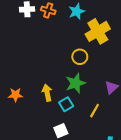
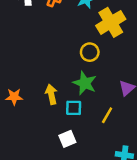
green star: (76, 83) -> (85, 83), turned -30
cyan square: (66, 104) -> (74, 108), turned 32

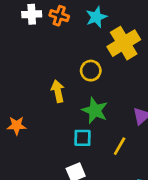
yellow circle: (90, 52) -> (91, 71), moved
yellow arrow: (51, 94) -> (58, 91), moved

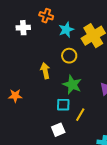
white cross: (32, 14) -> (23, 28), moved
cyan star: (96, 17) -> (66, 30), moved
yellow line: (120, 146) -> (80, 115), moved

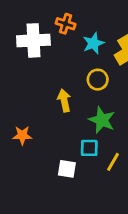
white cross: (23, 28) -> (33, 40), size x1.6
white square: (58, 130) -> (67, 169), moved, turned 32

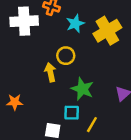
yellow circle: (98, 80) -> (66, 56), moved

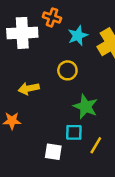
yellow arrow: (50, 72) -> (29, 88), moved, turned -90

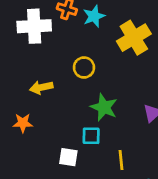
cyan star: (78, 36) -> (94, 16), moved
yellow line: (96, 145) -> (121, 160), moved, turned -36

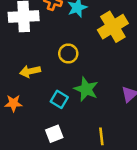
cyan square: (91, 136) -> (59, 99), moved, turned 30
white square: (68, 157) -> (54, 134), turned -30

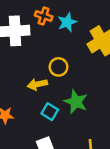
yellow arrow: (30, 71) -> (37, 84), moved

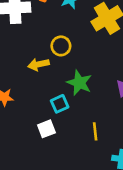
cyan square: (50, 112) -> (60, 104), moved, turned 35

